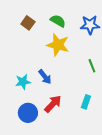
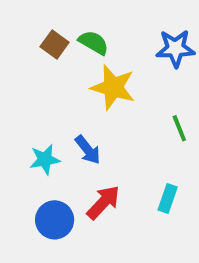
green semicircle: (58, 21) -> (94, 43), moved

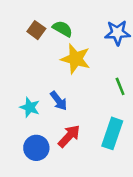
cyan star: (45, 159) -> (30, 107), turned 30
cyan rectangle: (168, 198) -> (112, 133), size x1.6

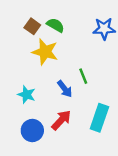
yellow star: (76, 59) -> (45, 52), moved
green line: (120, 86) -> (83, 76), moved
blue arrow: (59, 101) -> (65, 89), moved

